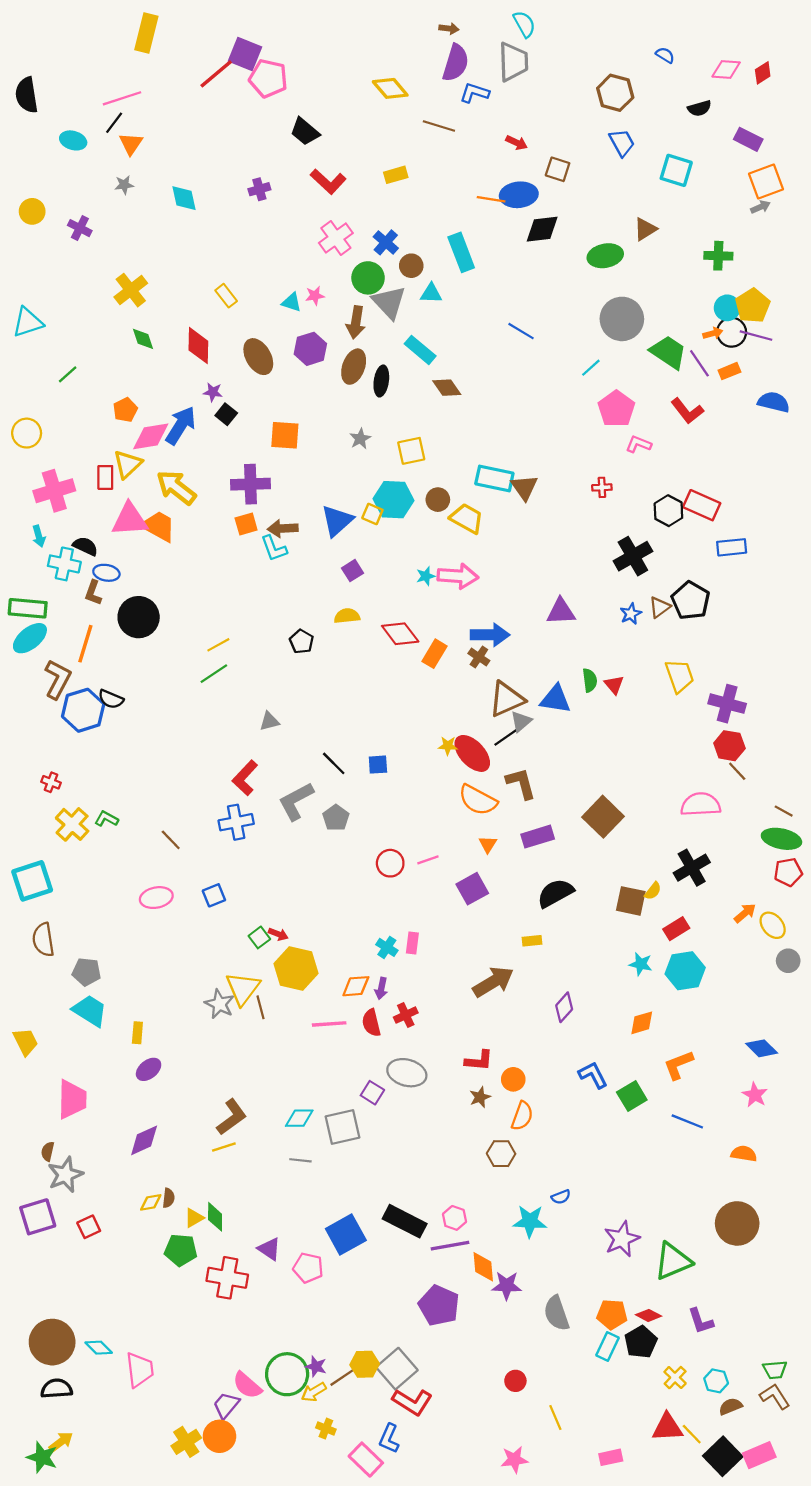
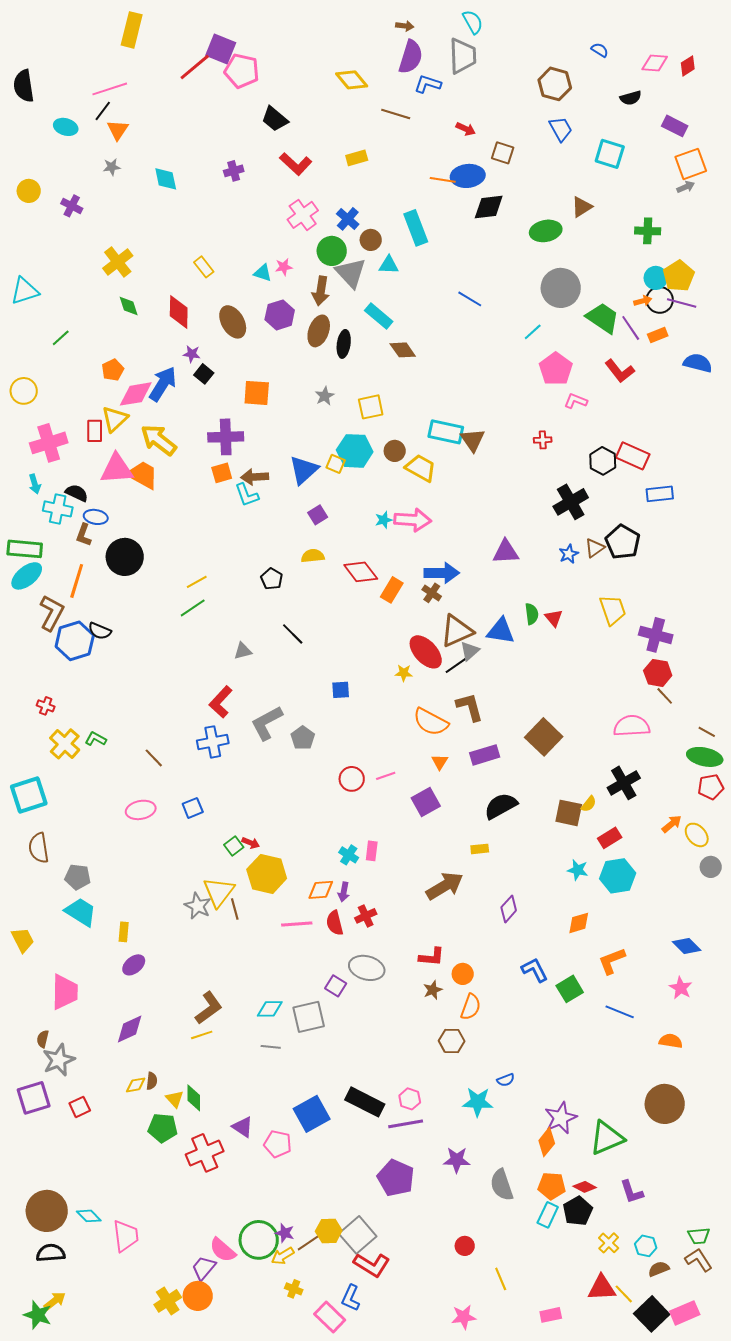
red ellipse: (472, 753) -> (426, 652), moved
black line: (334, 763) -> (293, 634), moved
yellow triangle: (194, 1218) -> (175, 1099), turned -42
orange diamond: (483, 1267) -> (547, 1142), moved, turned 44
red cross: (227, 1278) -> (205, 1153), turned -33

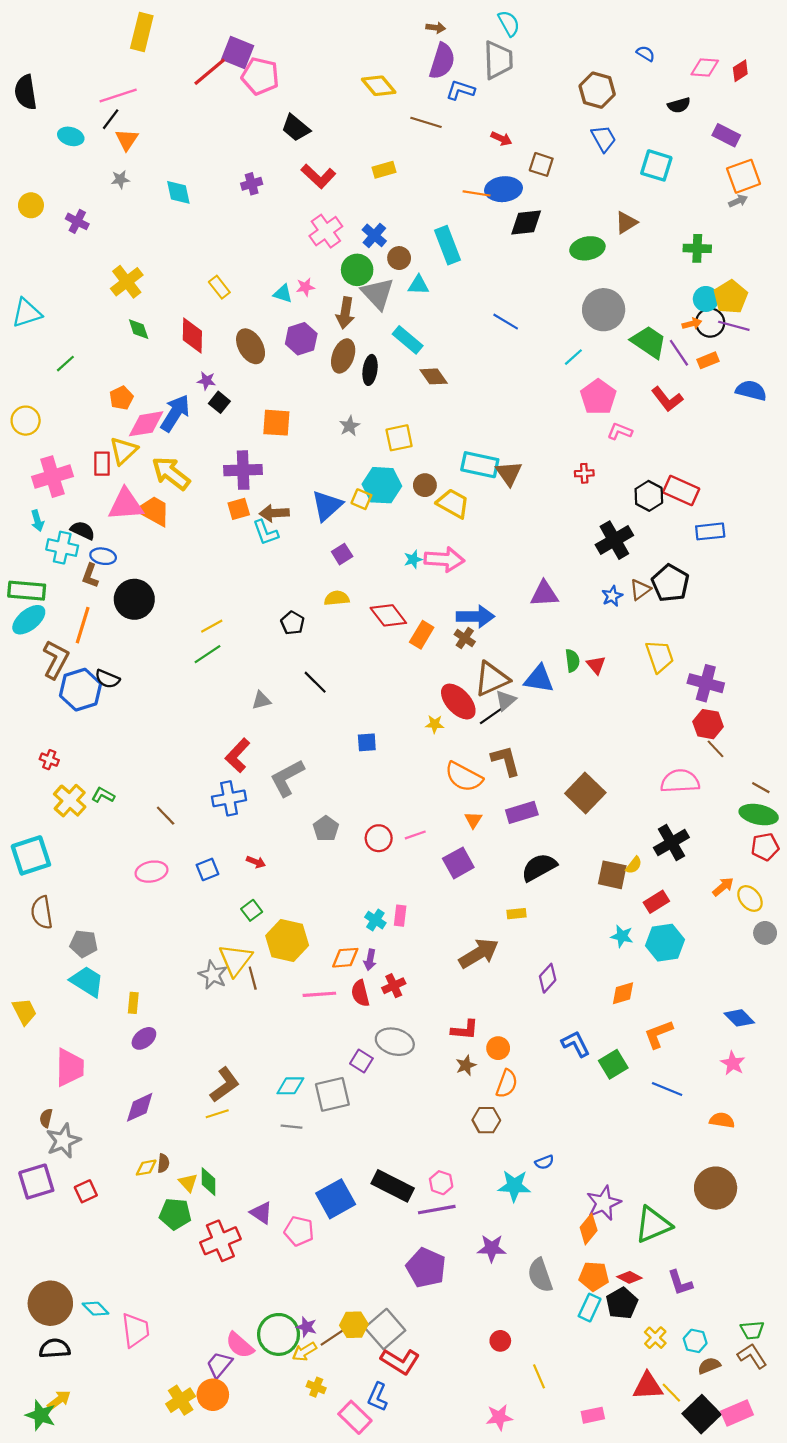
gray pentagon: (303, 738) -> (326, 829), moved
red arrow: (251, 843) -> (256, 862), moved

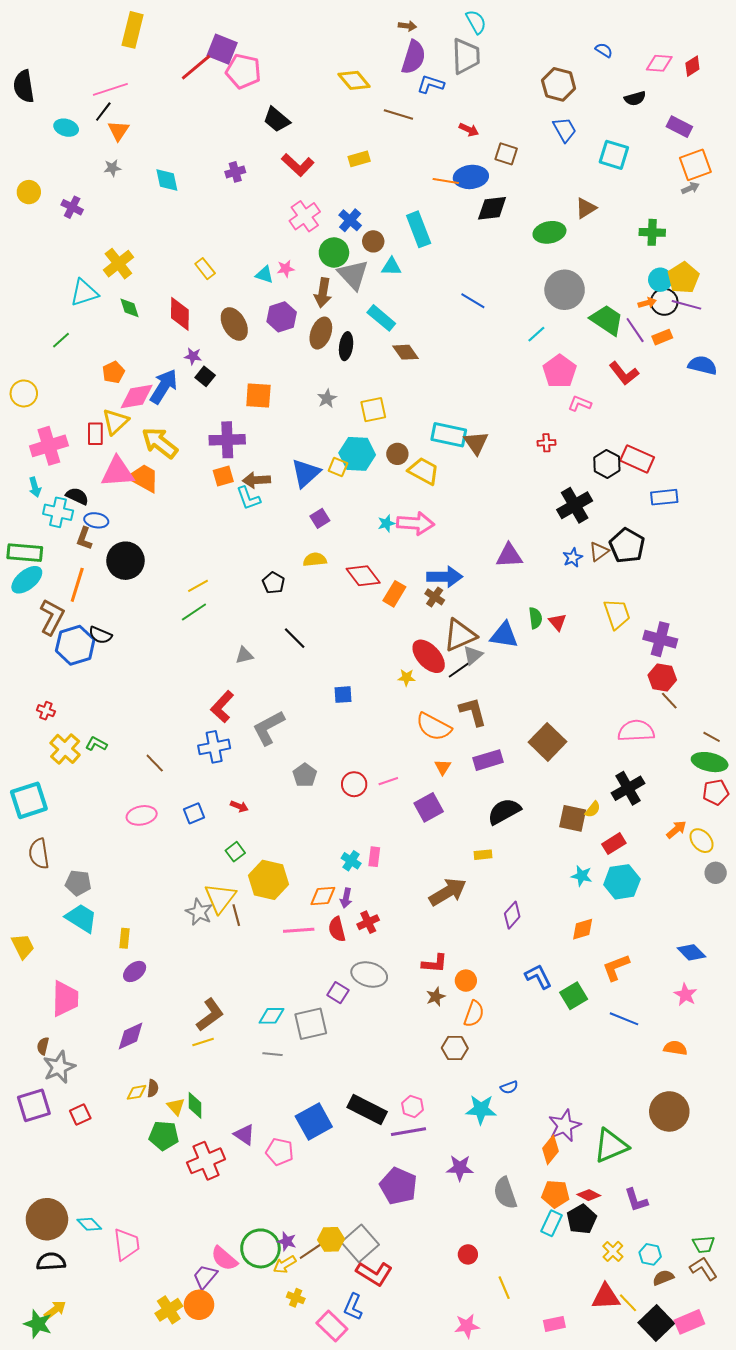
cyan triangle: (27, 313) -> (84, 293), moved

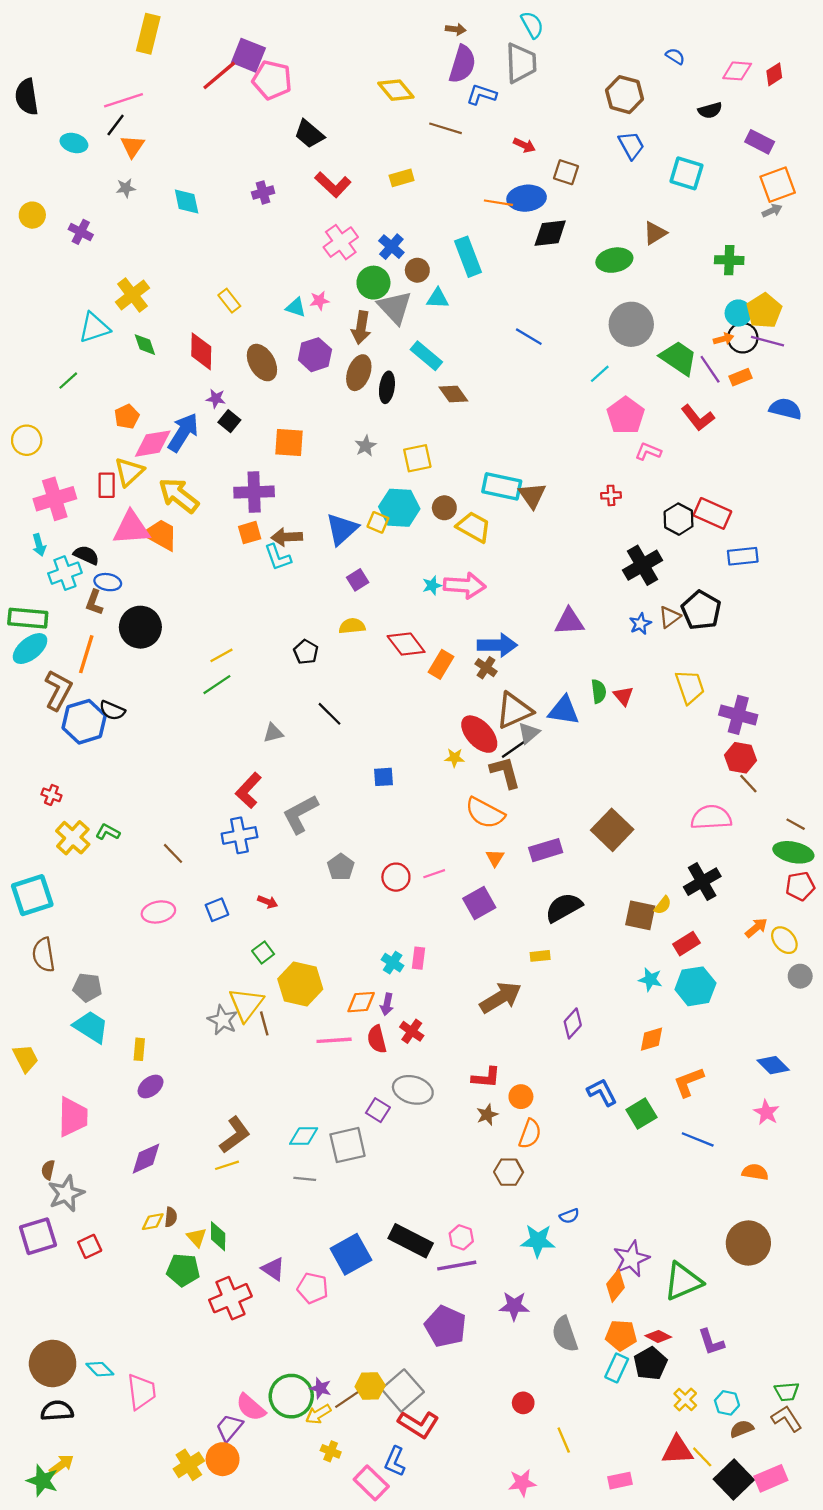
cyan cross: (58, 512) -> (65, 573), turned -32
brown L-shape: (473, 712) -> (505, 772), moved
red cross: (368, 922) -> (412, 1031), turned -30

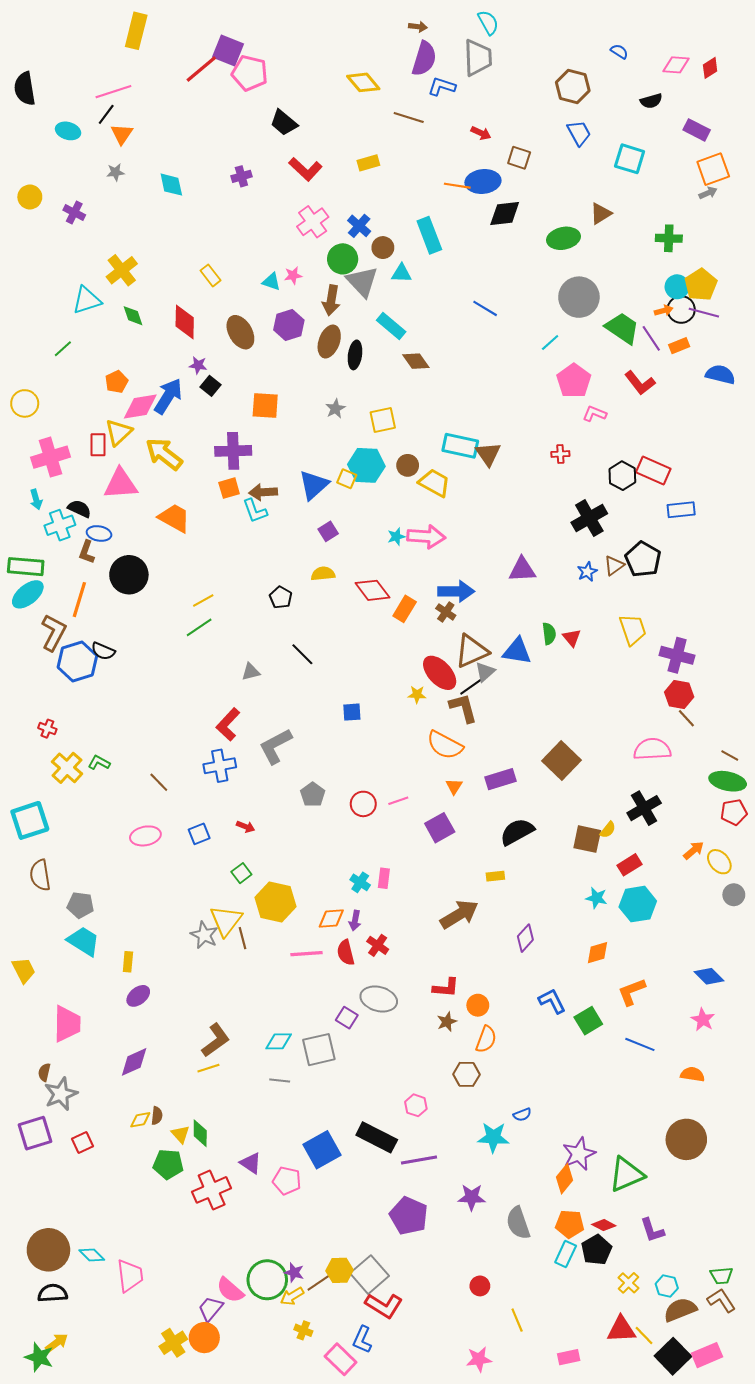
orange trapezoid: (161, 535) -> (174, 518), moved
pink hexagon: (461, 1237) -> (416, 1105), moved
brown semicircle: (742, 1429) -> (680, 1310), size x1.5

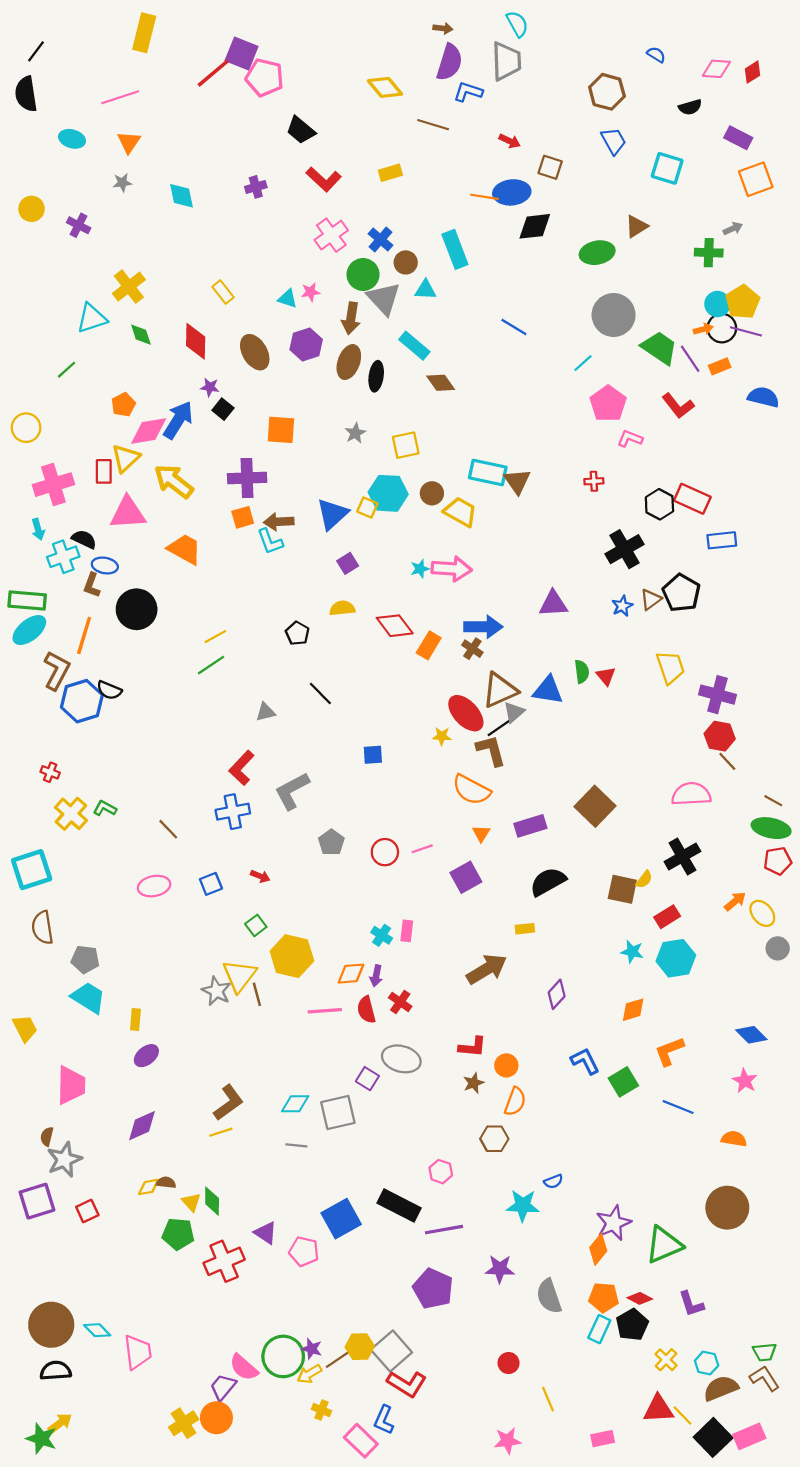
black line: (106, 114) -> (36, 51), moved
gray arrow: (708, 193) -> (733, 229), moved
brown semicircle: (157, 1116) -> (166, 1183), turned -90

